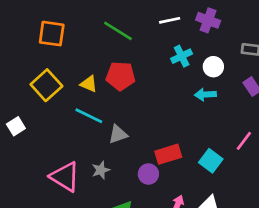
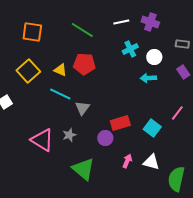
gray triangle: (118, 134) -> (82, 108), turned -35

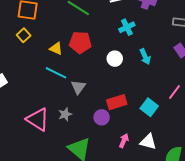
white circle: (154, 57) -> (115, 59), moved
yellow square: (28, 71) -> (24, 35), moved, size x0.6
cyan arrow: (148, 78) -> (145, 57), turned -112

